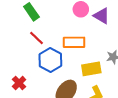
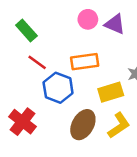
red cross: (19, 83) -> (23, 122), size x1.5

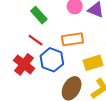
green rectangle: (26, 30) -> (39, 15), moved
red cross: (23, 122) -> (24, 64), moved

